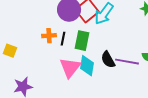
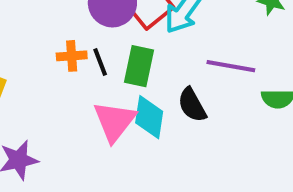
black line: (63, 39) -> (100, 62), turned -32
purple line: (127, 62) -> (231, 66), moved

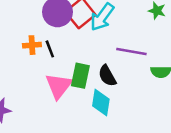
green rectangle: (139, 66) -> (80, 76), moved
cyan diamond: (149, 117) -> (101, 102), moved

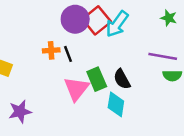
purple line: (131, 51) -> (163, 56), moved
green rectangle: (80, 76) -> (97, 79), turned -35

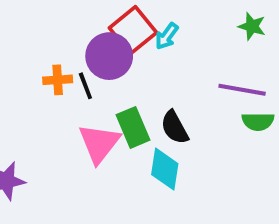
purple circle: (75, 19) -> (109, 56), moved
cyan arrow: (117, 24) -> (167, 36), size x0.6

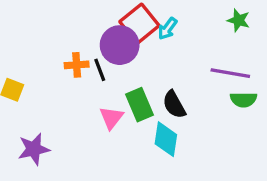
pink triangle: (99, 143) -> (111, 118), size x0.7

